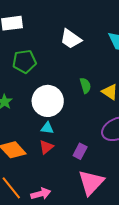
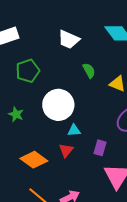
green semicircle: (85, 85) -> (89, 71), moved
cyan triangle: (47, 128) -> (74, 130), moved

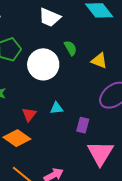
white circle: (58, 105) -> (43, 64), moved
red triangle: (66, 150) -> (29, 114), moved

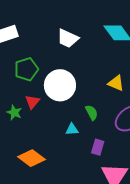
green semicircle: (70, 48) -> (92, 113), moved
red triangle: (29, 114) -> (32, 102), moved

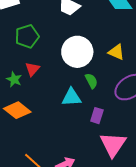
white circle: (60, 85) -> (77, 52), moved
cyan triangle: (72, 129) -> (72, 97), size x1.5
orange diamond: (31, 158) -> (17, 110), moved

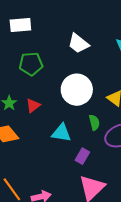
red triangle: (32, 69) -> (33, 106), moved
green semicircle: (91, 81) -> (94, 122), moved

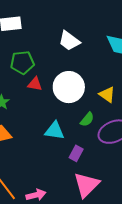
red triangle: (33, 106) -> (35, 84), moved, turned 49
green semicircle: (94, 122) -> (87, 119), turned 56

